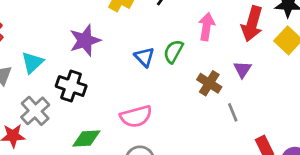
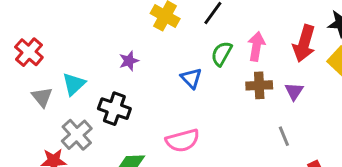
purple star: (85, 40) -> (129, 61), size x0.6
green semicircle: (173, 51) -> (222, 54), moved
brown cross: (209, 83) -> (259, 85), moved, turned -35

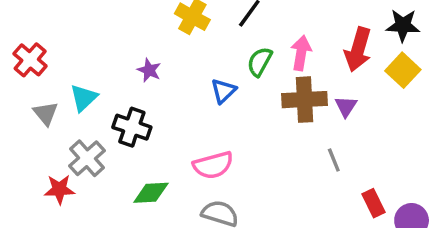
purple star: (129, 61) -> (149, 70), turned -30
blue triangle: (191, 78) -> (223, 91), turned 30
brown cross: (259, 85) -> (305, 100), size x1.4

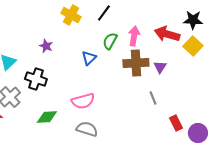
red arrow: (358, 49) -> (167, 34), turned 90

